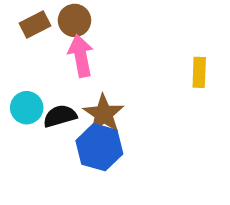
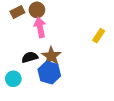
yellow rectangle: (199, 72) -> (99, 36), turned 32
cyan circle: (27, 108) -> (13, 79), moved

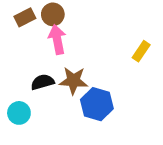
brown star: (51, 56) -> (73, 81), turned -30
blue hexagon: (49, 73) -> (97, 104), moved

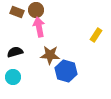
brown rectangle: (25, 17) -> (17, 12), turned 48
black semicircle: (43, 82) -> (15, 52), moved

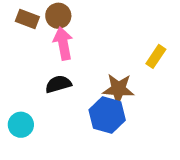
black semicircle: (15, 52) -> (58, 84), moved
brown star: (50, 55) -> (118, 89), moved

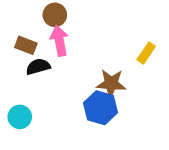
brown rectangle: (27, 19) -> (26, 45), moved
black semicircle: (58, 84) -> (38, 67), moved

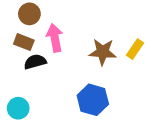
brown circle: (55, 15) -> (29, 14), moved
brown star: (111, 83) -> (103, 52), moved

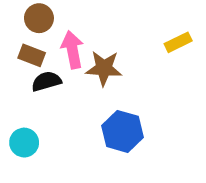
yellow rectangle: (135, 49) -> (178, 42), moved, turned 30
brown star: (103, 52) -> (104, 68), moved

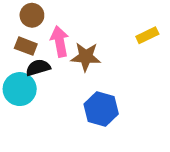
cyan circle: (24, 143) -> (20, 89), moved, size x1.4

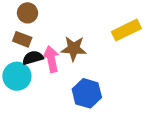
yellow rectangle: (147, 35) -> (126, 30), size x1.5
pink arrow: (60, 41) -> (51, 59), moved

